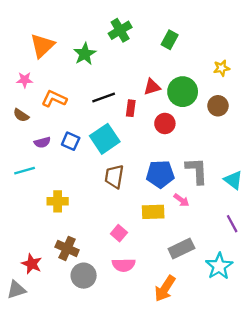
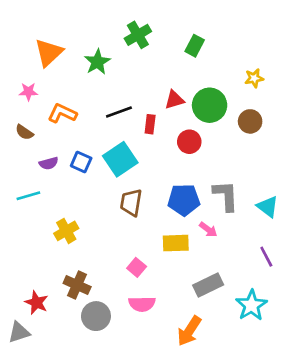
yellow cross: (58, 201) -> (66, 231), turned -30

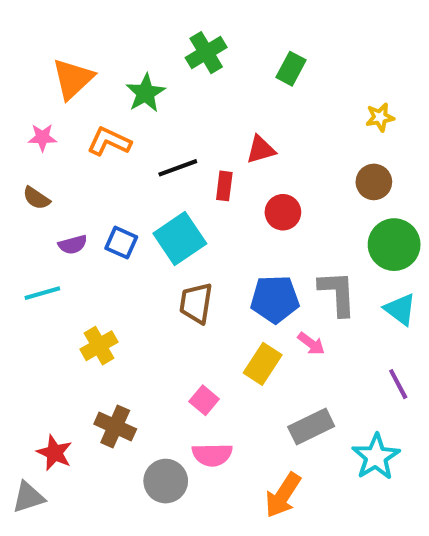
green circle: (210, 105) -> (394, 245), moved
orange L-shape: (62, 113) -> (109, 141), moved
yellow rectangle: (176, 243) -> (263, 364), turned -55
gray circle: (96, 316) -> (166, 481), moved

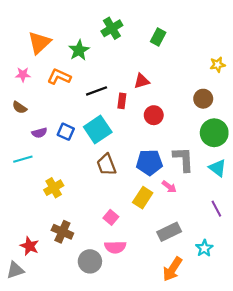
yellow star: (380, 117) -> (217, 65), moved
brown trapezoid: (196, 303) -> (106, 165), turned -30
cyan star: (376, 457) -> (204, 248), size x0.7
orange arrow: (283, 495) -> (172, 269), moved

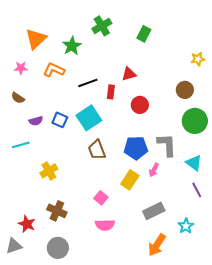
cyan triangle: (217, 168) -> (194, 163), moved
pink arrow: (169, 187) -> (154, 170), turned 80
gray circle: (90, 261) -> (58, 248), moved

